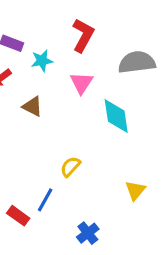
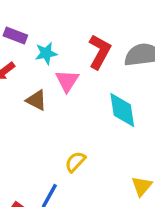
red L-shape: (83, 35) -> (100, 52), moved
pink triangle: (81, 83) -> (67, 81), moved

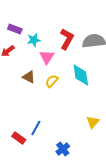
brown triangle: (36, 100) -> (29, 77), moved
yellow semicircle: (75, 162) -> (52, 81), moved

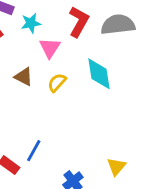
yellow triangle: (93, 122) -> (116, 167), moved

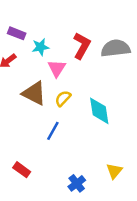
cyan diamond: (99, 74) -> (99, 111), moved
brown triangle: (24, 77) -> (34, 93), size x1.5
blue line: (34, 151) -> (53, 131), moved

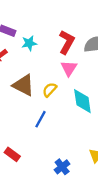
pink triangle: (57, 68) -> (69, 68), moved

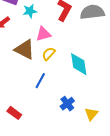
pink triangle: (69, 68) -> (43, 34), moved, turned 42
blue cross: (62, 167) -> (67, 104), moved

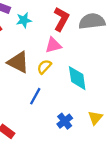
pink triangle: (43, 34) -> (53, 45), moved
yellow triangle: (91, 114) -> (95, 118), moved

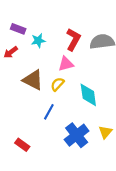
blue cross: (65, 121) -> (77, 135), size x1.6

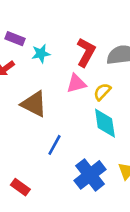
yellow semicircle: (57, 84) -> (102, 92), moved

